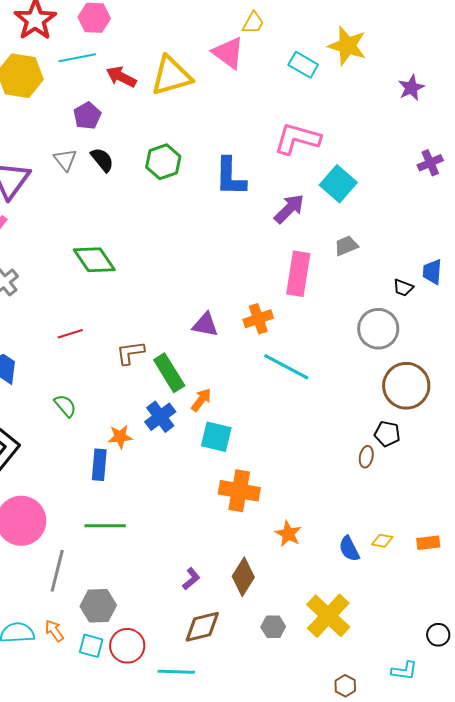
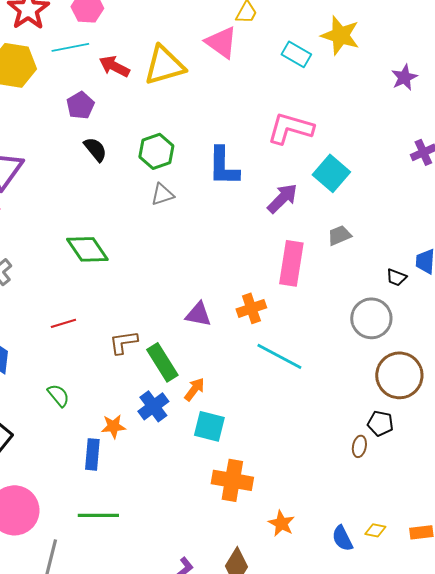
gray triangle: (65, 160) -> (162, 194), moved, turned 50

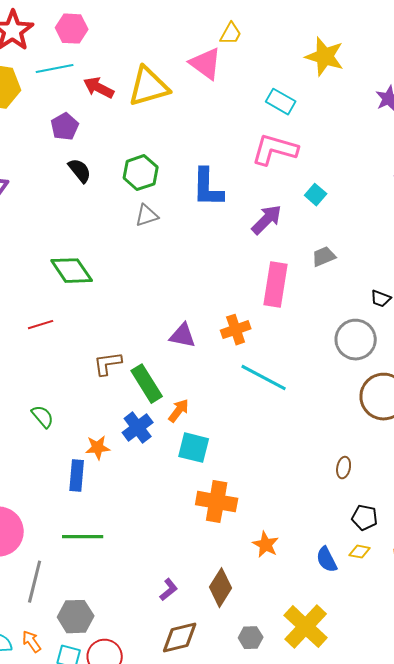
cyan rectangle: (296, 54) -> (281, 102), moved
cyan square: (331, 173) -> (316, 195), size x0.6
red line: (63, 323) -> (41, 325), moved
black pentagon: (380, 423) -> (365, 518), moved

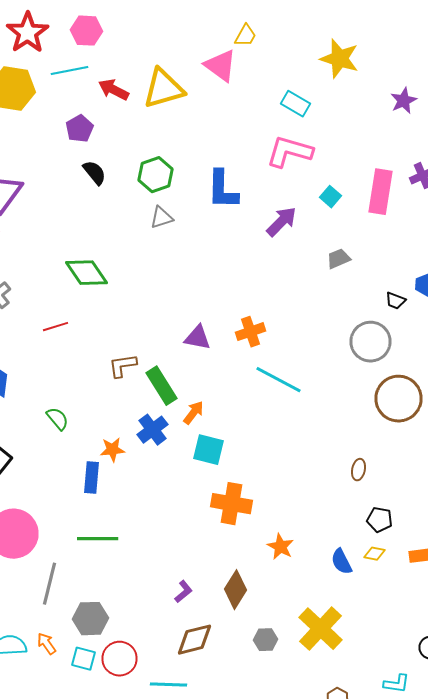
pink rectangle: (276, 285) -> (380, 192), moved

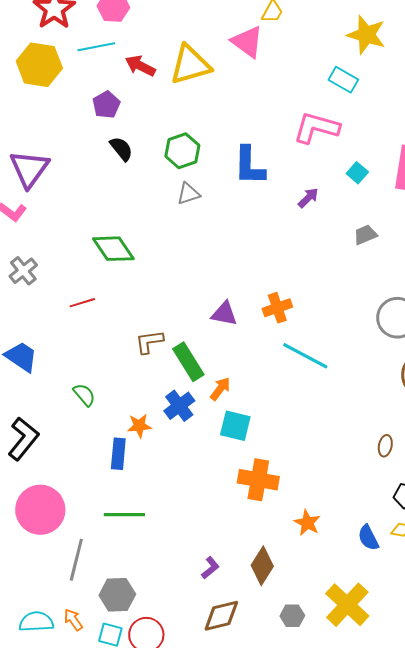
cyan rectangle: (296, 104) -> (343, 80), moved
purple arrow: (282, 222) -> (308, 198), size x0.7

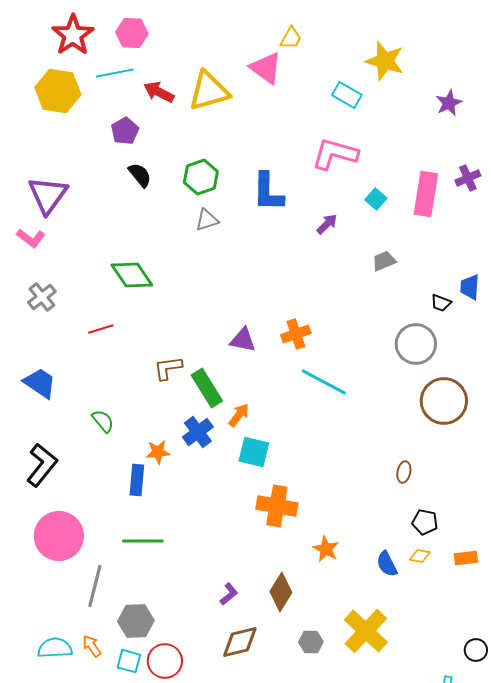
cyan rectangle: (343, 80) -> (347, 95), moved

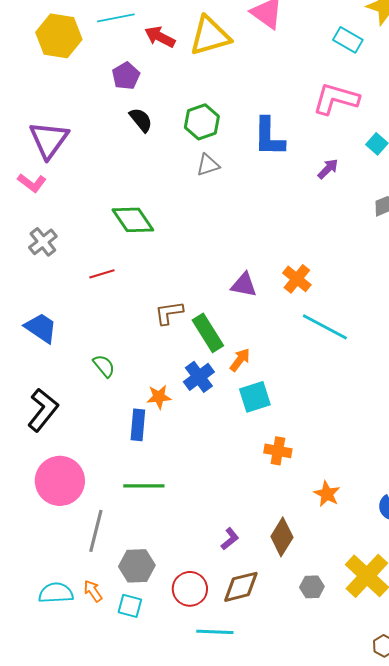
orange cross: (296, 334) -> (297, 279), turned -32
cyan square: (254, 452) -> (255, 397), turned -32
orange cross: (277, 506) -> (278, 451), size x0.7
red circle: (165, 661) -> (190, 589), moved

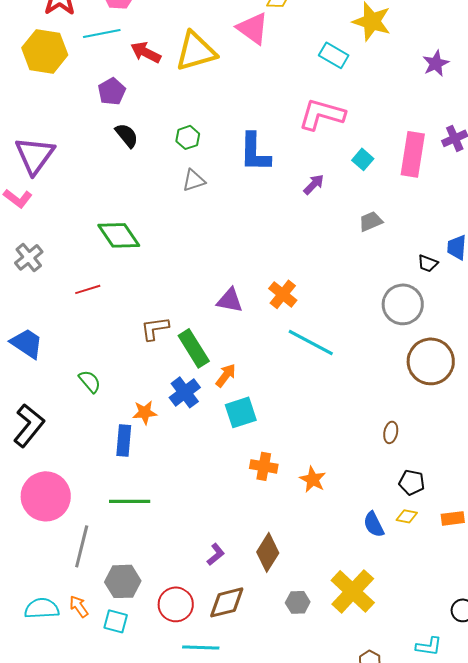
green hexagon: (202, 122) -> (188, 137), size x0.7
orange star: (327, 494) -> (313, 479), moved

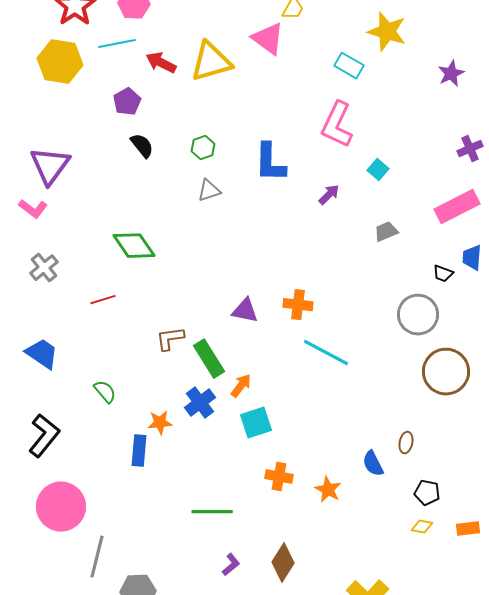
pink L-shape: (322, 114) -> (337, 125), turned -81
pink rectangle: (413, 154) -> (457, 207), moved, turned 54
orange cross: (283, 294) -> (298, 305), turned -32
green line: (130, 501) -> (212, 512), moved
blue semicircle: (374, 524) -> (373, 464), moved

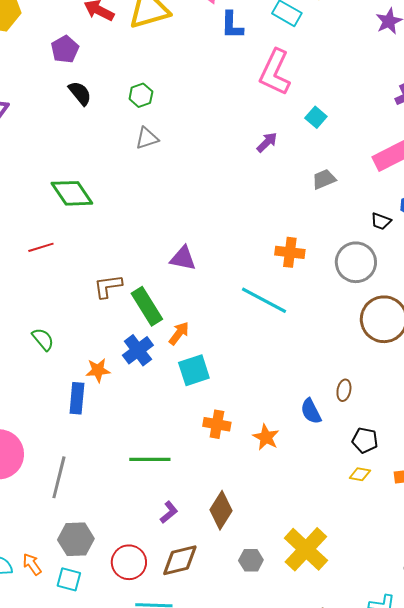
blue L-shape: (270, 163) -> (232, 25), moved, size x0.7
orange cross: (298, 305) -> (290, 252), moved
gray line: (97, 557) -> (59, 477), moved

